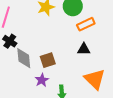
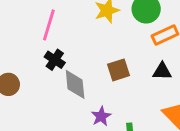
brown square: (48, 60) -> (119, 70), moved

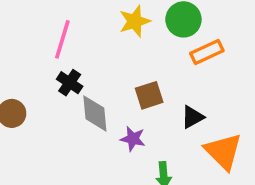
black triangle: (162, 71) -> (193, 117), moved, turned -30
purple star: (101, 116) -> (133, 139), moved, turned -30

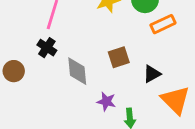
black cross: (70, 83) -> (47, 48), moved
purple star: (133, 139) -> (106, 101), moved

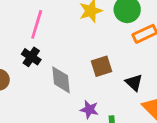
black triangle: (152, 74) -> (134, 82), turned -48

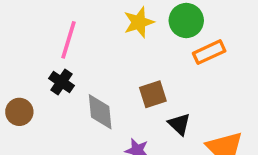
black triangle: (134, 82) -> (179, 124), moved

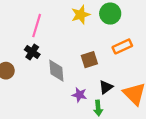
orange rectangle: (209, 52) -> (122, 46), moved
black triangle: (179, 124) -> (106, 87), moved, turned 40

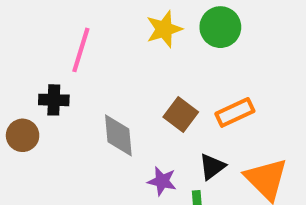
orange rectangle: (122, 46) -> (235, 112), moved
black cross: (32, 52) -> (54, 100), moved, turned -32
brown square: (89, 60) -> (181, 115), turned -35

